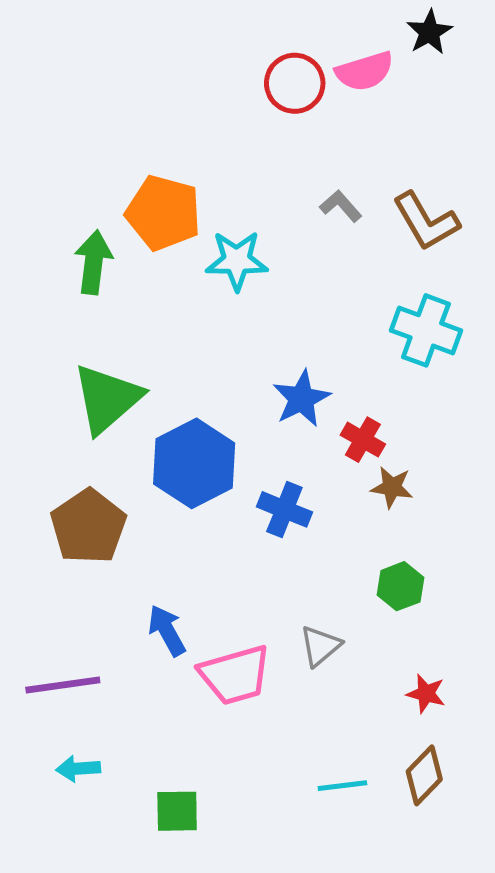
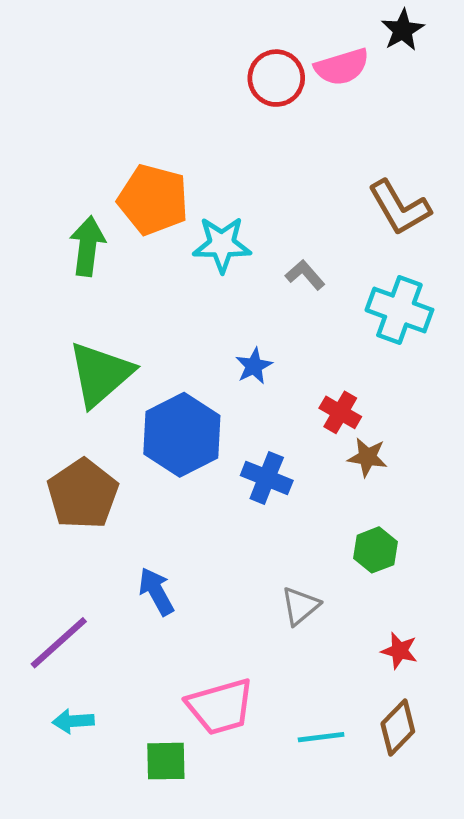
gray L-shape: (341, 206) -> (305, 275), moved
blue star: (302, 399) -> (254, 366), moved, size x0.7
pink trapezoid: (235, 675) -> (220, 707), moved
purple line: (63, 685) -> (59, 643), turned -34

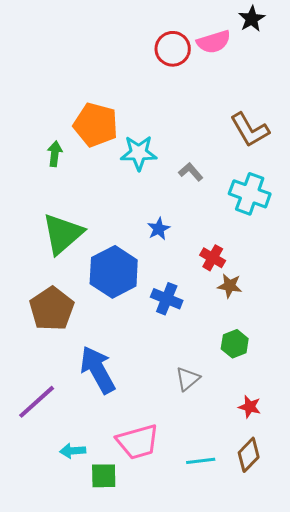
green arrow: (88, 246) -> (55, 154), size x0.7
blue arrow: (156, 592) -> (98, 370), size x1.6
cyan arrow: (73, 721) -> (73, 451), moved

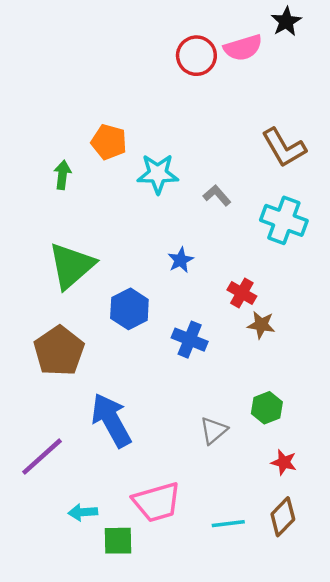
orange pentagon: (96, 125) -> (109, 142), size x0.7
blue hexagon: (114, 272) -> (129, 309), size x0.7
green hexagon: (235, 344) -> (267, 408), moved

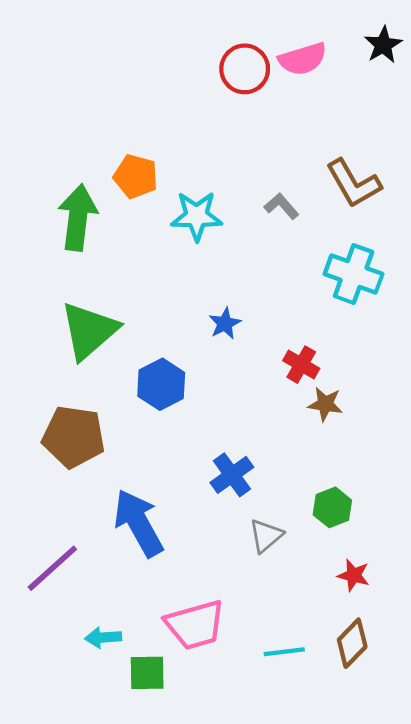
black star: (286, 22) -> (383, 45), moved
green arrow: (62, 175) -> (78, 217), size x1.8
gray L-shape: (217, 195) -> (281, 206), moved
blue cross: (190, 340) -> (232, 475), moved, turned 32
brown pentagon: (59, 351) -> (73, 437), turned -30

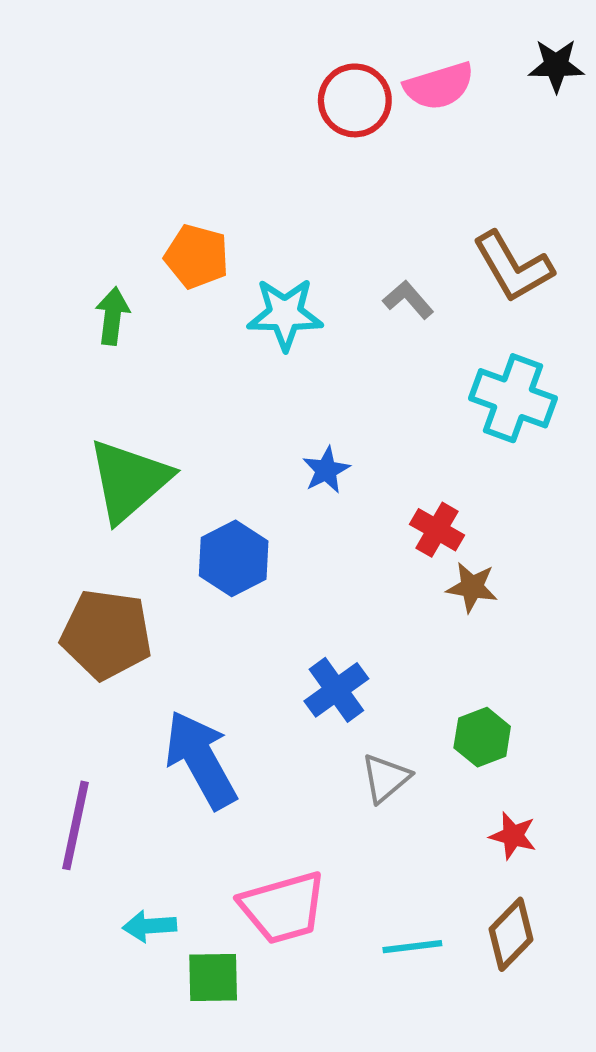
black star: (383, 45) -> (556, 65), turned 30
green arrow: (78, 217) -> (112, 316), size x0.6
purple line: (52, 568) -> (76, 825), turned -36

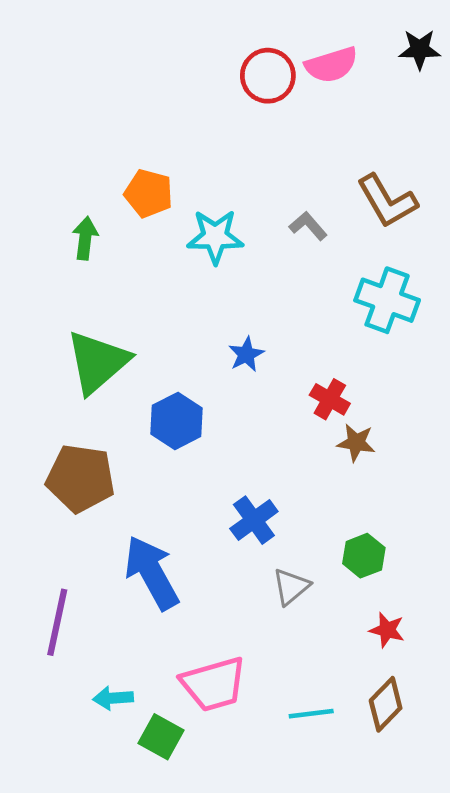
green square: (213, 977) -> (161, 737), turned 30

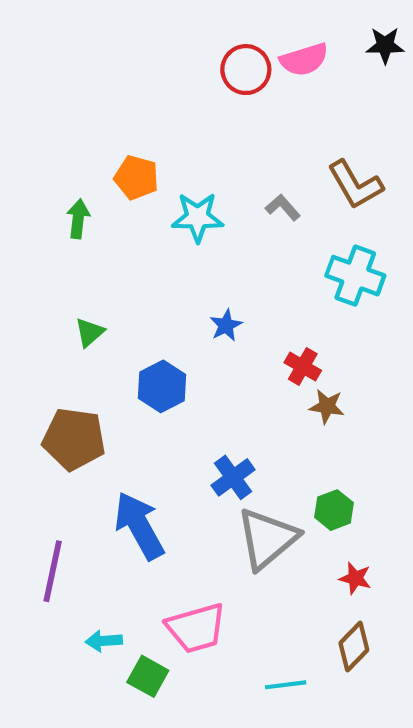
green triangle: (98, 362) -> (90, 332), size x0.5
gray triangle: (291, 587) -> (267, 538), size x1.8
cyan line: (311, 714) -> (286, 685), moved

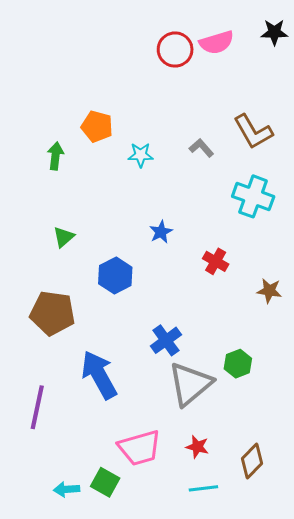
cyan star: (198, 217) -> (141, 155), size x0.7
brown star: (327, 406) -> (269, 291), moved
red star: (355, 578) -> (197, 447), moved
cyan arrow: (104, 641) -> (67, 489), moved

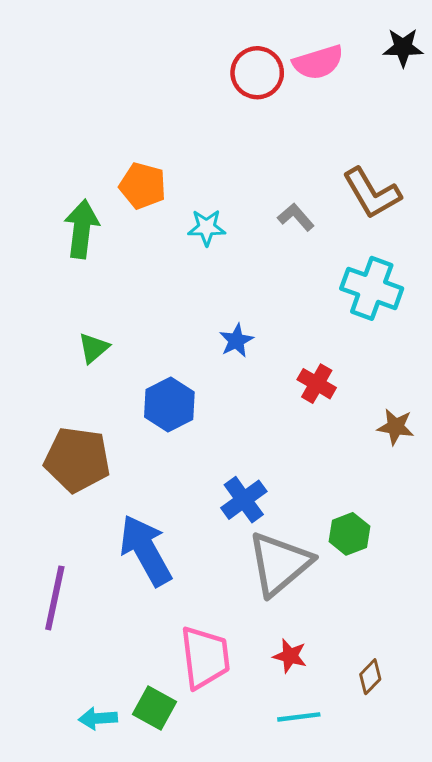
green arrow: (55, 156) -> (82, 229), size x1.4
pink trapezoid: (140, 448) -> (205, 657), turned -81
brown diamond: (252, 461) -> (370, 677), size x0.7

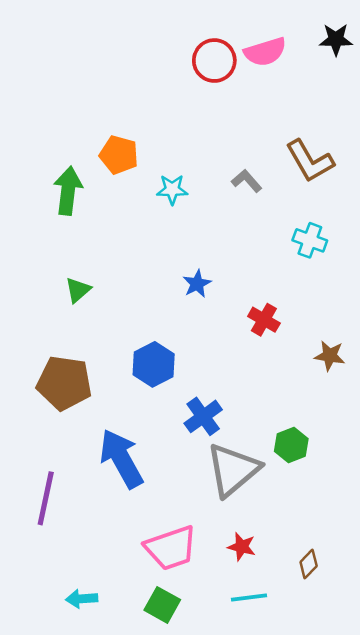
cyan cross: (372, 288) -> (310, 240), size x0.7
blue hexagon: (169, 404) -> (154, 364), moved
pink trapezoid: (205, 657) -> (171, 548), turned 78
green square: (155, 708) -> (162, 605), moved

